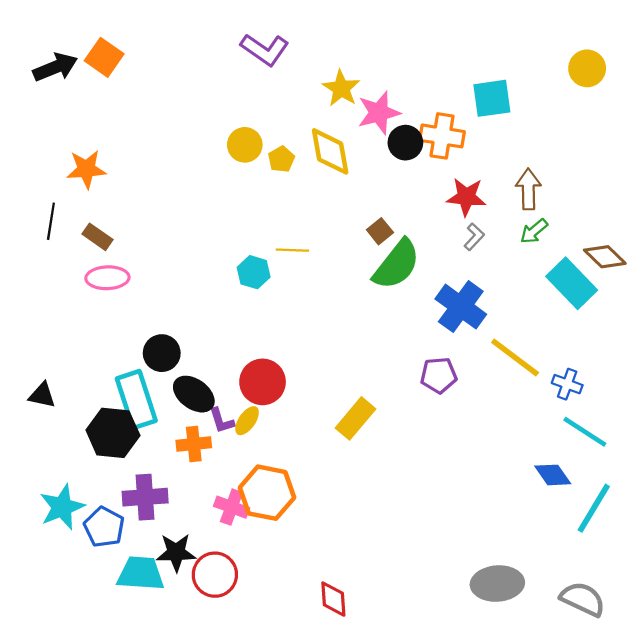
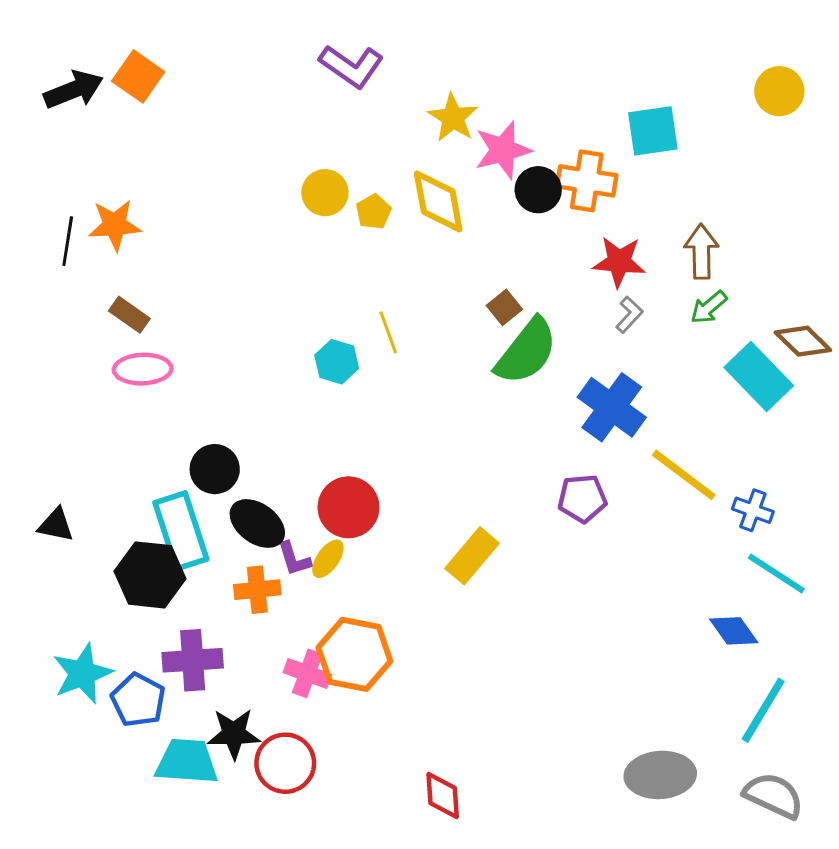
black line: (51, 221) -> (68, 241), moved
yellow line: (292, 250) -> (388, 332), turned 68
cyan line: (594, 508) -> (763, 710), moved

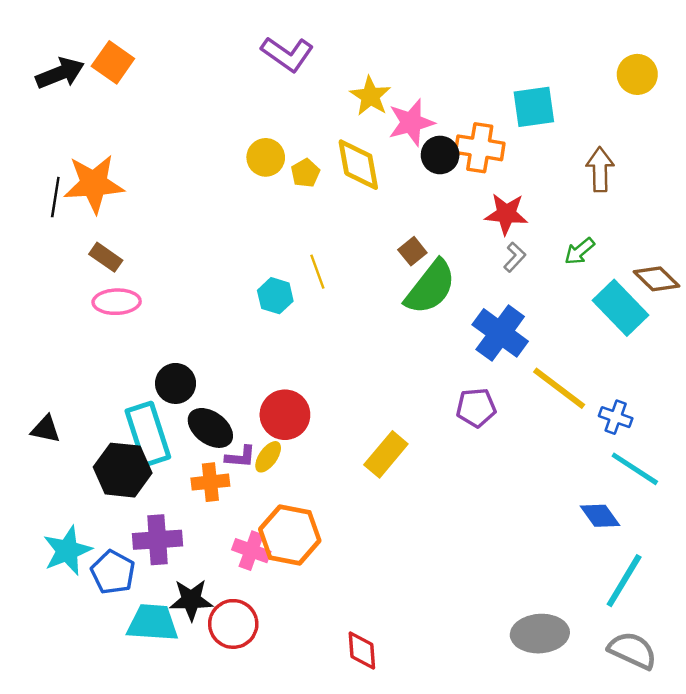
orange star: (115, 225) -> (94, 184), size x1.4
brown arrow: (701, 251) -> (600, 169), moved
purple L-shape: (294, 559) -> (240, 457), turned -68

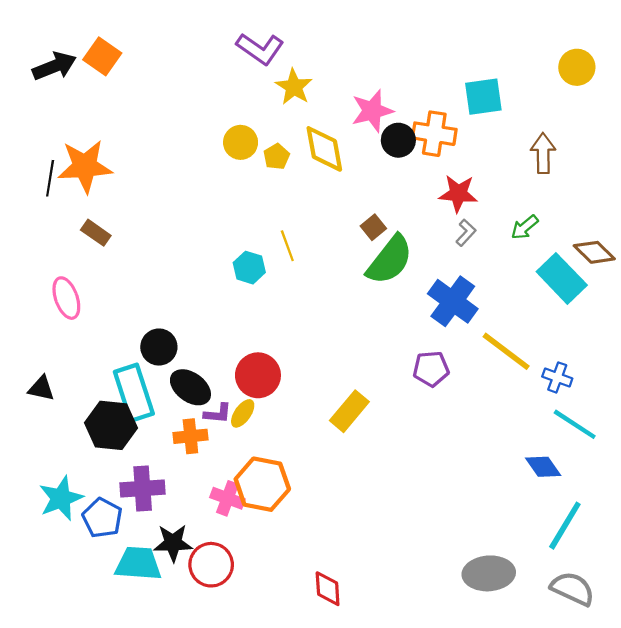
yellow star: (370, 96) -> (294, 87), moved
pink ellipse: (117, 302) -> (66, 298), moved, turned 72

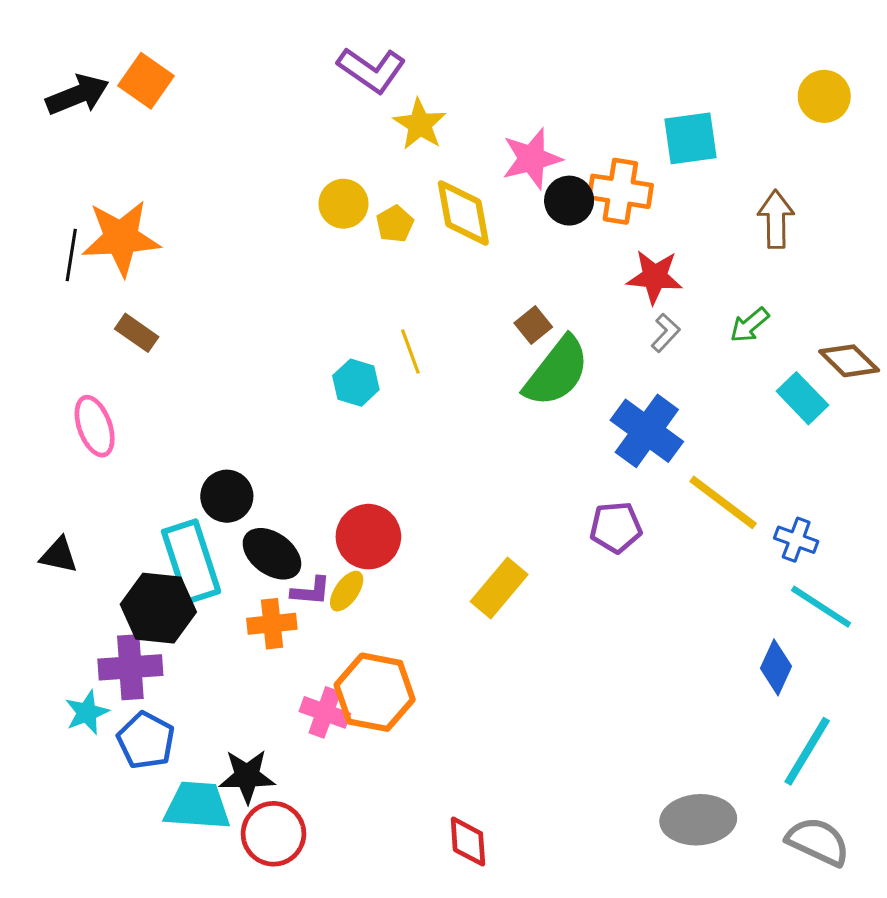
cyan rectangle: (562, 278) -> (802, 398), size x0.7
blue diamond: (543, 467) -> (776, 667), turned 60
purple cross: (143, 489) -> (130, 667), moved
cyan star: (61, 498) -> (87, 712), size x0.7
red circle: (211, 565) -> (273, 834), moved

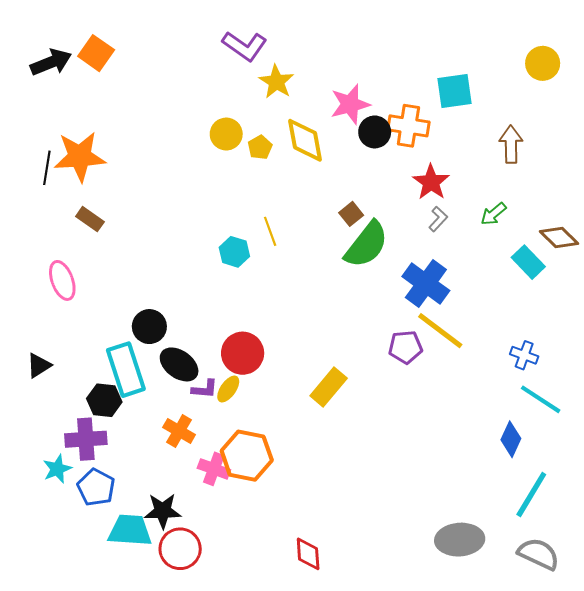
red star: (655, 277) -> (431, 182), turned 30
yellow line: (723, 502) -> (440, 331), moved
black triangle: (59, 555) -> (39, 365), turned -44
black hexagon: (158, 608) -> (104, 400), size x0.7
orange cross: (272, 624) -> (179, 431), moved, turned 36

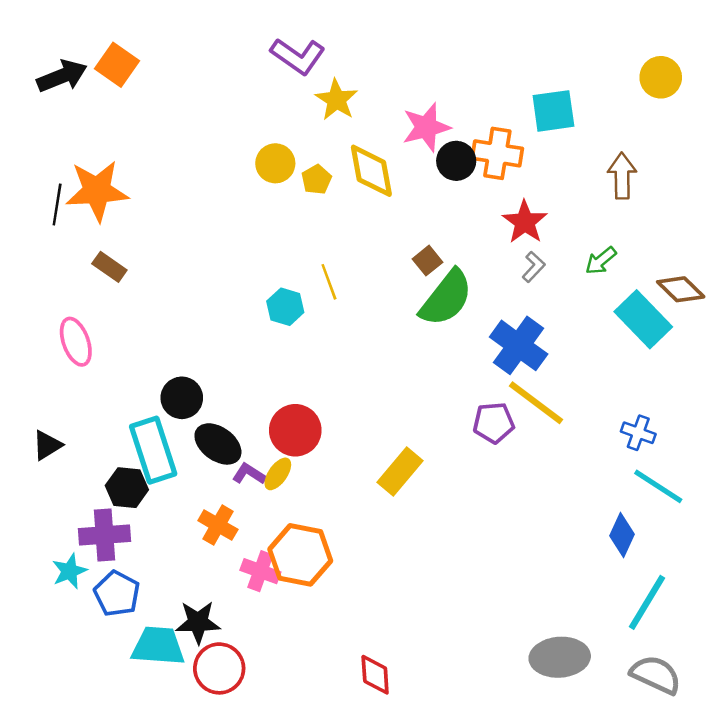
cyan rectangle: (528, 262) -> (643, 319), size x1.4
purple L-shape: (205, 389) -> (249, 474), turned -152

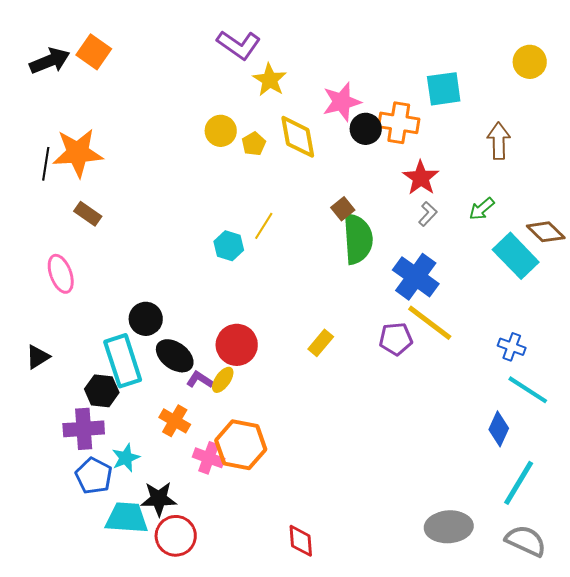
yellow line: (329, 282) -> (264, 226), turned 52
green semicircle: (446, 298) -> (358, 239), turned -42
yellow rectangle: (400, 471) -> (321, 343), moved, size x0.7
cyan star: (70, 571) -> (126, 458), moved

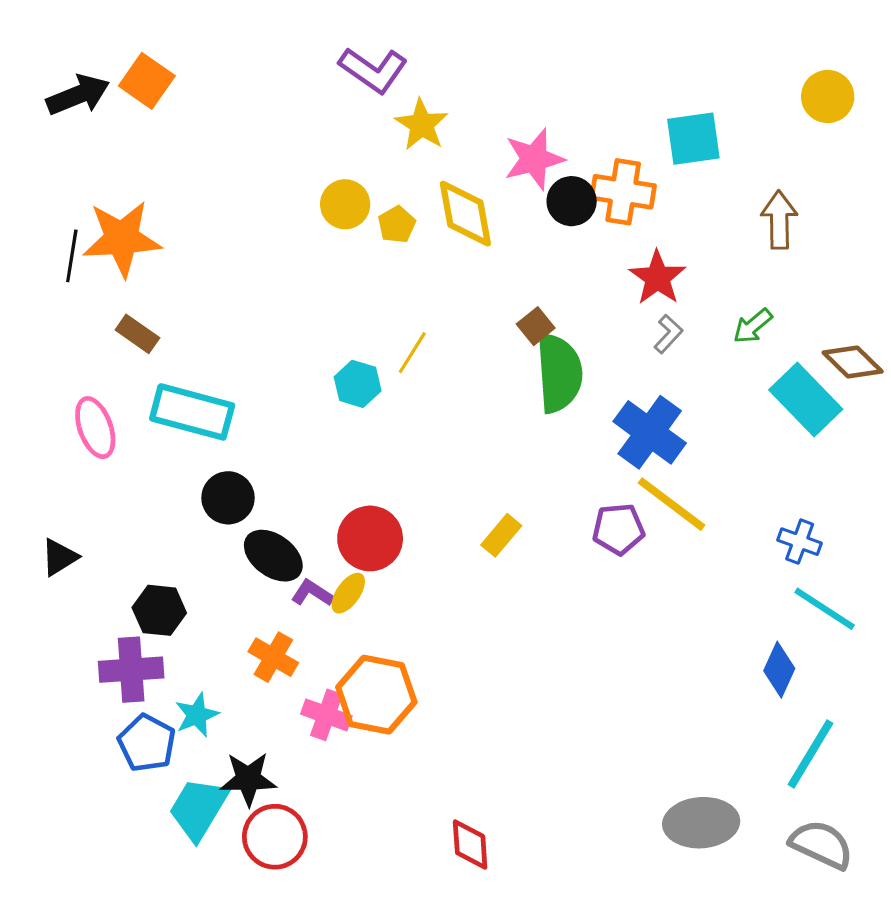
cyan rectangle: (123, 361) -> (192, 412), moved, turned -57
cyan trapezoid: (127, 518) -> (198, 809), turned -63

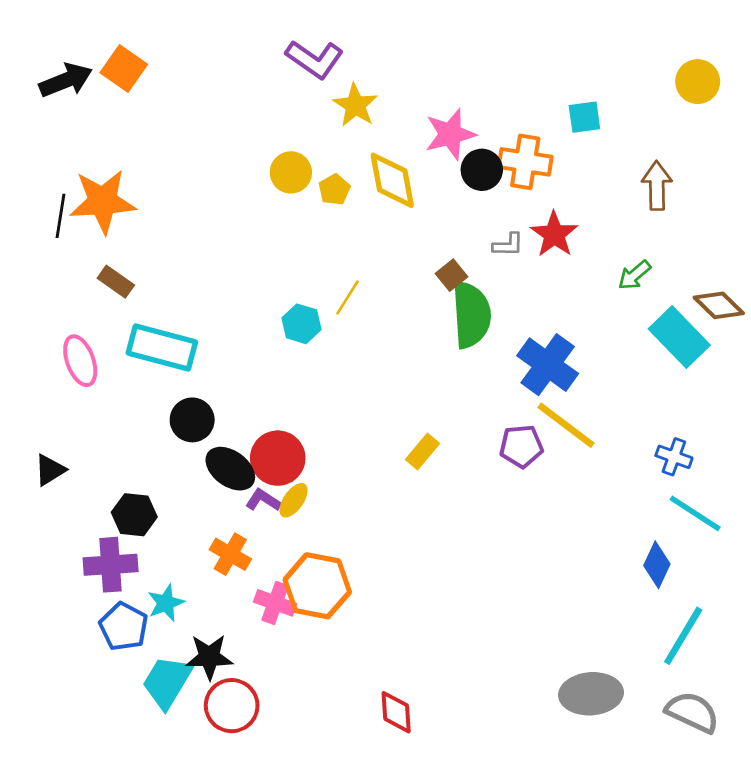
cyan square: (693, 139) -> (584, 117), size x0.7
gray L-shape: (668, 334) -> (508, 245), moved, turned 48
red circle: (370, 538) -> (278, 458), moved

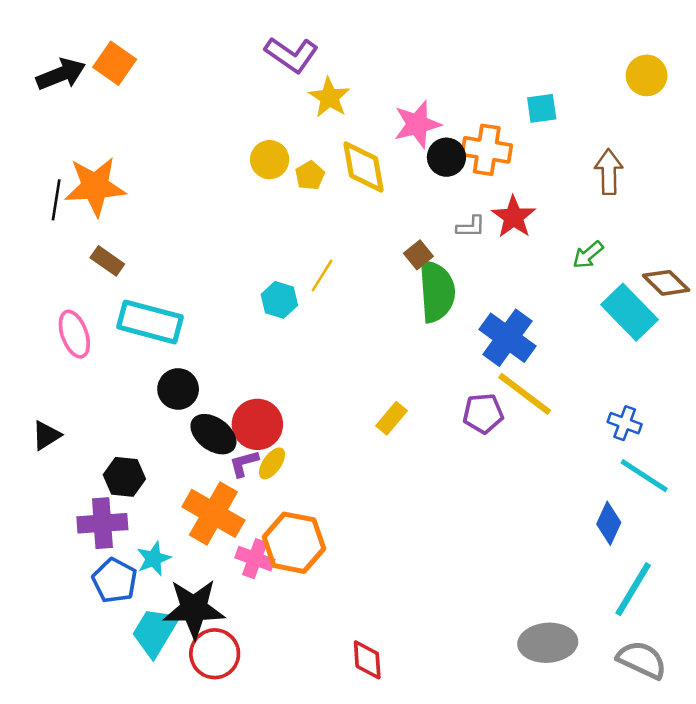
purple L-shape: (263, 500) -> (244, 463), turned -48
orange cross: (230, 554) -> (213, 513), size x1.6
black star: (209, 657) -> (194, 609), size x1.4

